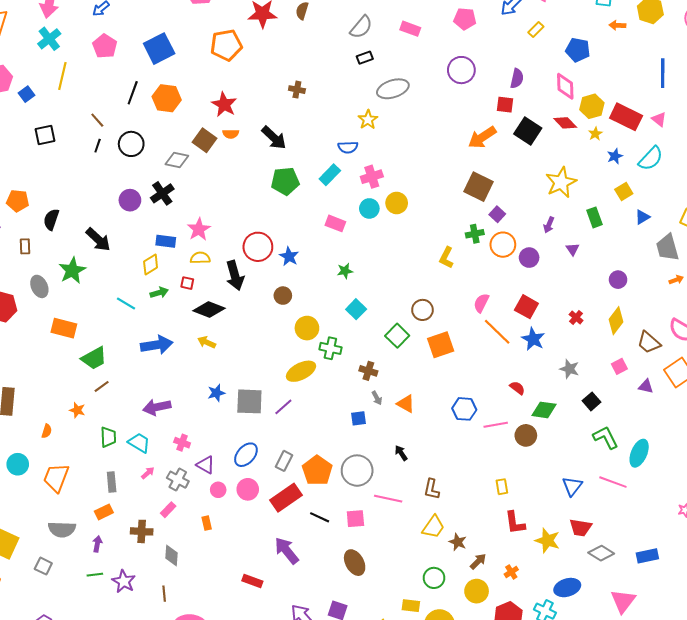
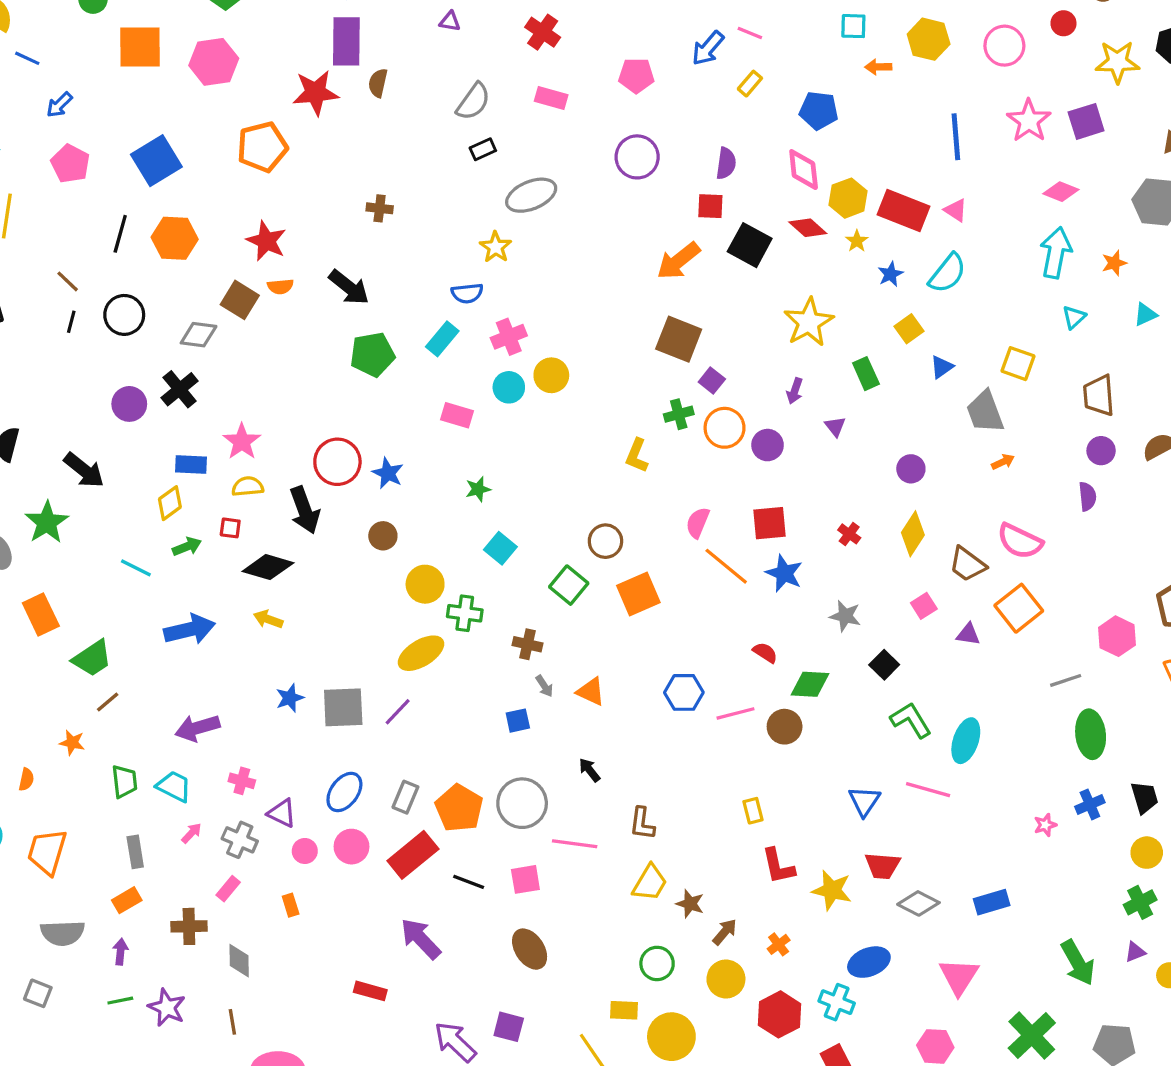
red square: (526, 307) -> (770, 523), turned -30
orange rectangle: (64, 328) -> (41, 614), turned 55

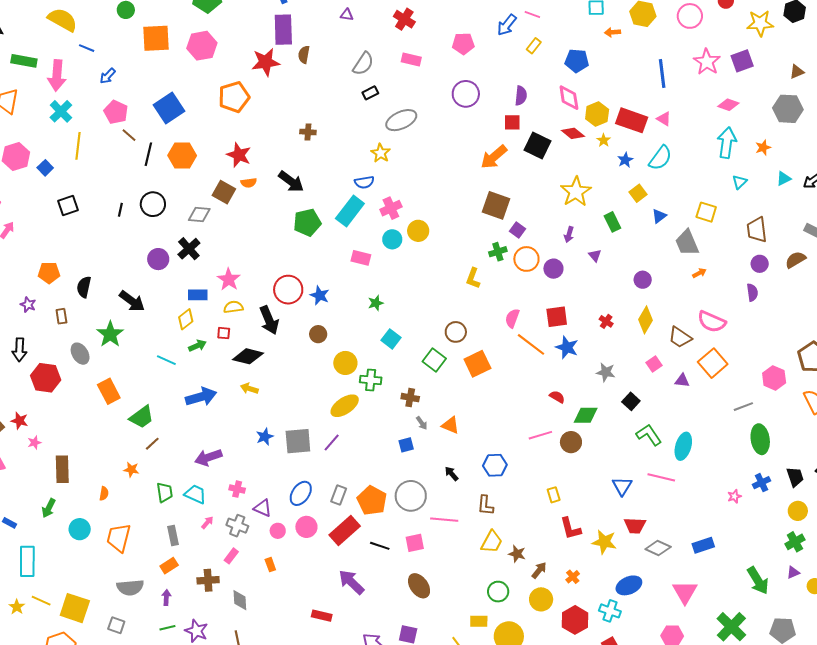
brown line: (68, 281) -> (129, 135), moved
cyan rectangle: (442, 339) -> (350, 211), size x1.4
blue hexagon: (684, 692) -> (495, 465), moved

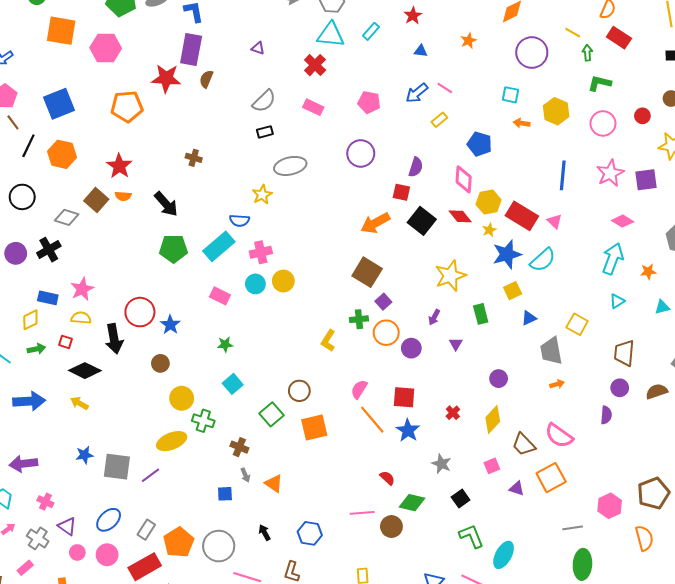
blue star: (625, 160) -> (507, 254), size x1.8

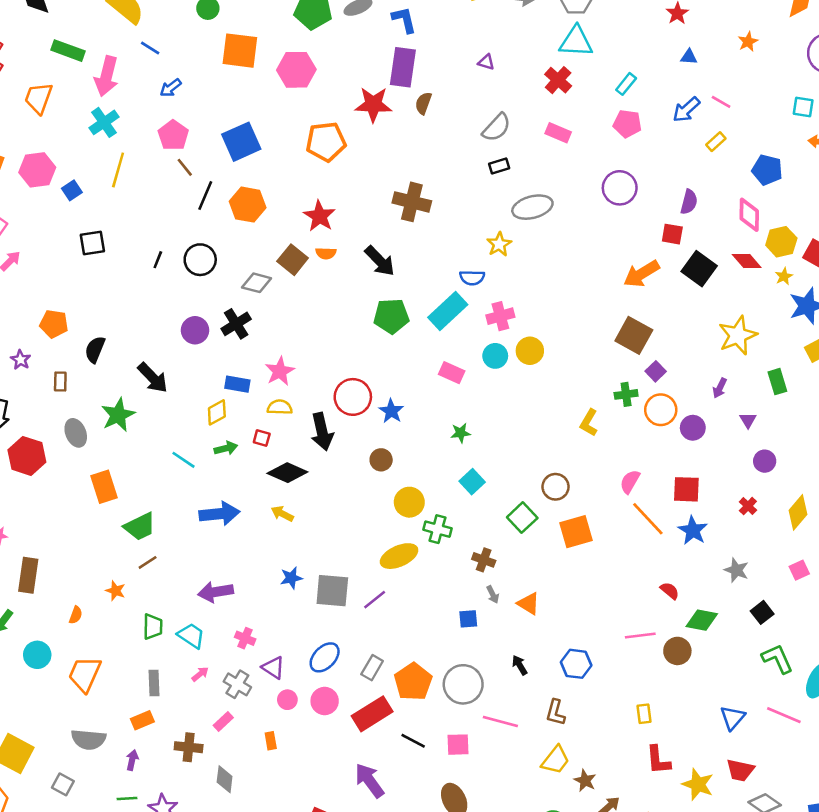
cyan rectangle: (371, 31) -> (626, 84), moved
brown cross: (194, 158) -> (412, 202), size x1.8
purple circle: (499, 379) -> (765, 461), moved

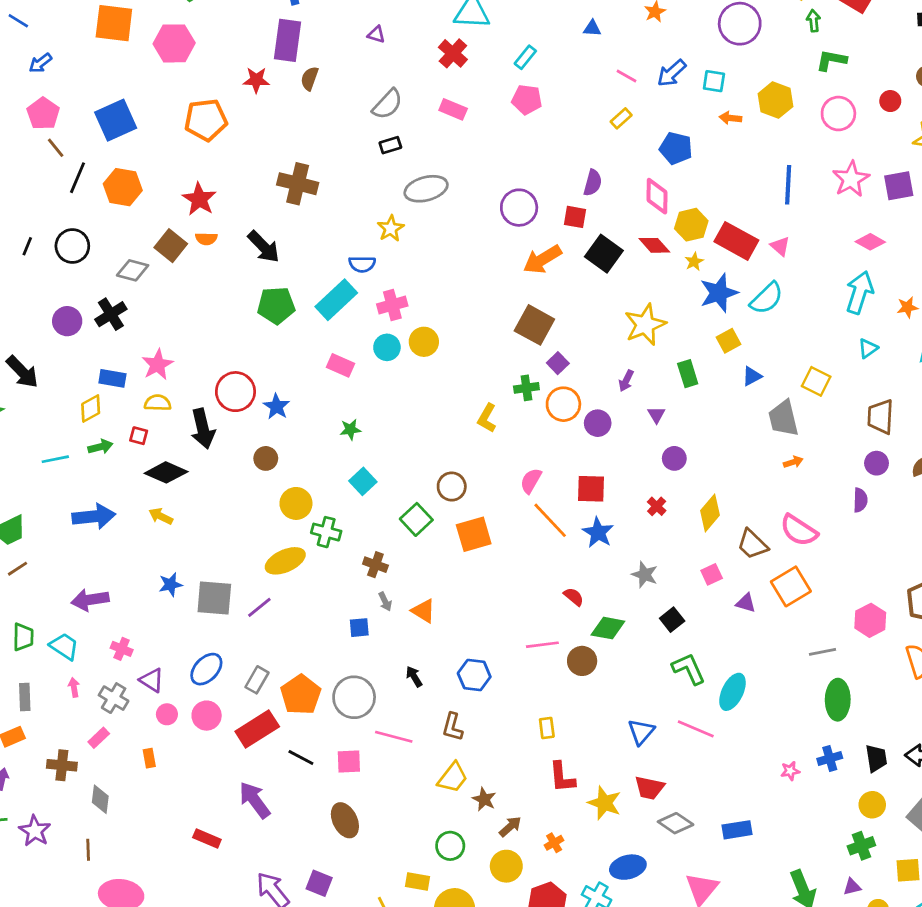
red star: (373, 104) -> (256, 80), size x0.7
blue arrow: (686, 110) -> (672, 73), moved
purple circle: (620, 188) -> (519, 208), moved
cyan line: (183, 460) -> (55, 459), turned -45
pink arrow: (200, 674) -> (74, 687), turned -60

